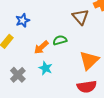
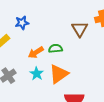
orange triangle: (89, 60) -> (59, 74), moved

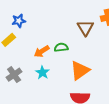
blue star: (22, 23) -> (19, 21), moved
orange triangle: (59, 74) -> (80, 70), moved

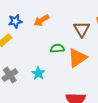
orange arrow: (42, 51) -> (41, 20), moved
orange triangle: (80, 70) -> (77, 58), moved

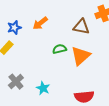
brown triangle: (82, 29) -> (81, 27), turned -42
cyan star: (38, 73) -> (43, 88), moved

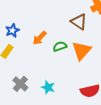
orange arrow: (40, 23) -> (40, 38), moved
brown triangle: (81, 27) -> (79, 22), turned 30

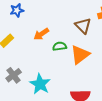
blue star: (12, 30) -> (17, 10), moved
cyan star: (48, 87) -> (40, 84), size x1.5

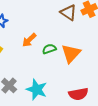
brown triangle: (83, 26) -> (68, 13), moved

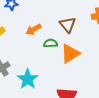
brown triangle: (68, 13) -> (68, 25), moved

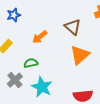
green semicircle: (51, 43) -> (31, 63), moved

